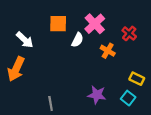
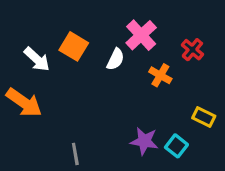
orange square: (58, 24) -> (74, 46), moved, turned 30
orange arrow: (16, 69) -> (24, 103), turned -80
cyan square: (128, 98) -> (176, 146), moved

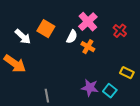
orange cross: (160, 75) -> (88, 47), moved

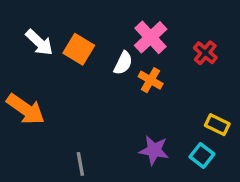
white arrow: (23, 37) -> (39, 42), moved
cyan square: (110, 91) -> (202, 155), moved

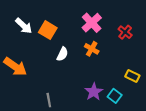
white semicircle: (123, 63) -> (62, 54), moved
purple star: (154, 150) -> (94, 92), turned 30
cyan square: (202, 155) -> (115, 96), moved

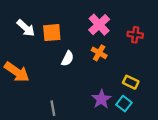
orange square: (48, 30) -> (52, 33), turned -36
red cross: (125, 32) -> (135, 35), turned -32
yellow rectangle: (132, 76) -> (131, 82), moved

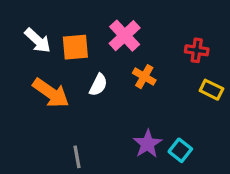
pink cross: (99, 25) -> (125, 36), moved
orange arrow: (17, 72) -> (51, 93), moved
yellow rectangle: (131, 82) -> (211, 90), moved

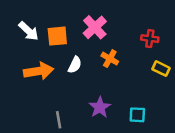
orange arrow: (51, 93) -> (39, 71), turned -44
purple star: (148, 144) -> (100, 107), moved
cyan square: (180, 150) -> (137, 115), turned -35

